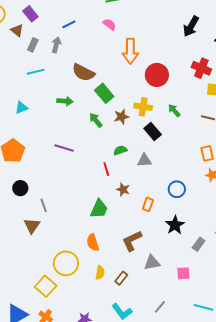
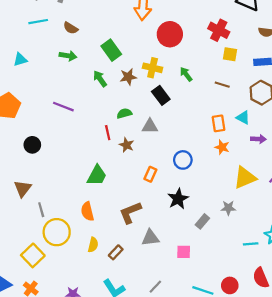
brown semicircle: (83, 73) -> (71, 28), moved, size x0.6
black circle: (20, 188) -> (32, 145), moved
brown star: (123, 189) -> (127, 145), moved
gray line: (44, 205) -> (41, 210), moved

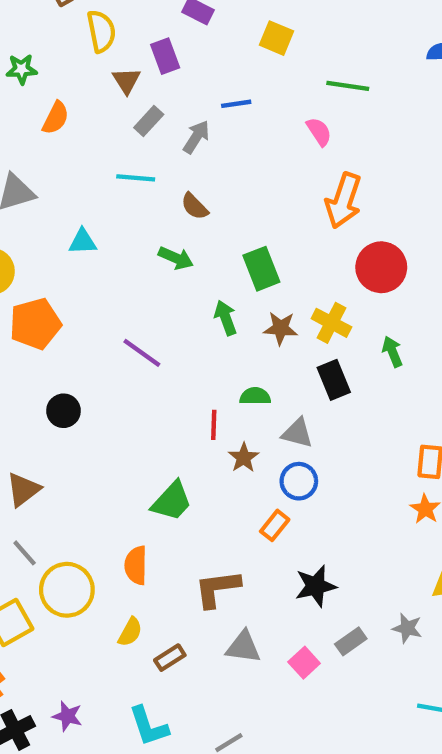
blue circle: (183, 160) -> (299, 481), moved
gray line: (41, 210) -> (25, 553), moved, turned -40
pink square: (184, 252) -> (304, 663), moved, turned 32

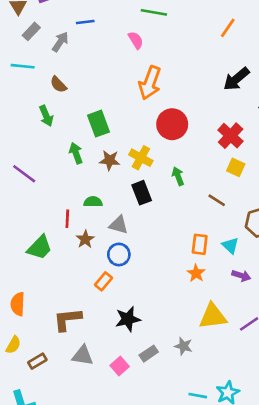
green arrow: (176, 258) -> (46, 116), turned 42
green trapezoid: (172, 501) -> (40, 248), moved

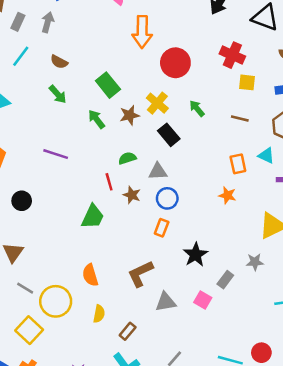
cyan line: (23, 66) -> (21, 56), turned -40
yellow cross: (141, 158) -> (157, 103), turned 30
orange star: (196, 273) -> (227, 195), moved
brown rectangle: (37, 361) -> (128, 331), moved

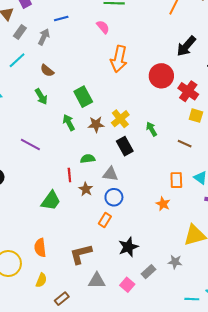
red circle: (175, 63) -> (161, 76), moved

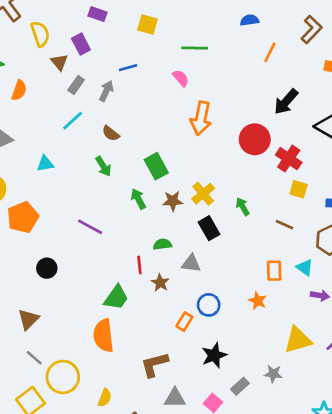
blue circle: (114, 197) -> (209, 305), moved
orange semicircle: (40, 248) -> (103, 336), moved, size x1.4

